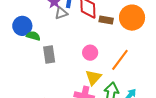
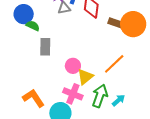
brown rectangle: (106, 20) -> (115, 23), moved
pink circle: (90, 53) -> (73, 66), moved

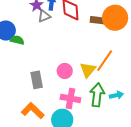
gray rectangle: (45, 47) -> (37, 80), moved
yellow triangle: (85, 77) -> (88, 70), moved
cyan arrow: (119, 100) -> (116, 95), turned 40

